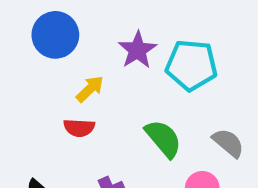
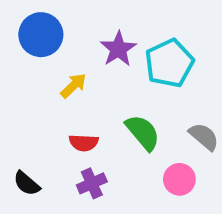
cyan pentagon: (191, 65) -> (169, 63), turned -30
red semicircle: (79, 128) -> (84, 143), moved

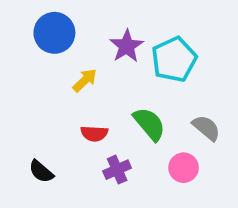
purple cross: (92, 183) -> (117, 170), moved

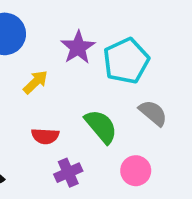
gray semicircle: (206, 128) -> (153, 113), moved

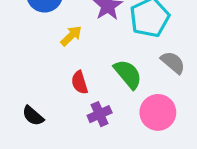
red semicircle: (45, 136) -> (80, 82), turned 70
pink circle: (136, 171) -> (158, 112), size x1.4

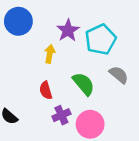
yellow arrow: (71, 36) -> (50, 54), moved, turned -36
pink circle: (158, 112) -> (90, 124), moved

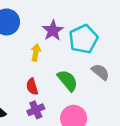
purple cross: (61, 115) -> (36, 110), moved

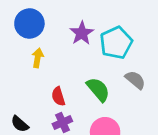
yellow arrow: (36, 52) -> (38, 58), moved

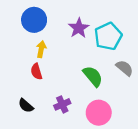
red semicircle: (58, 96) -> (36, 72), moved

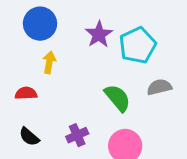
gray semicircle: (125, 68) -> (159, 87), turned -54
red semicircle: (36, 72) -> (26, 93), moved, turned 105

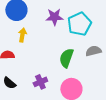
purple star: (99, 34) -> (54, 17), turned 30
green semicircle: (117, 98) -> (66, 58), turned -120

